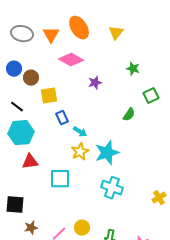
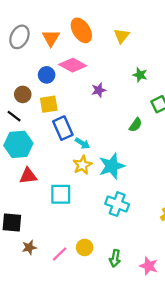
gray ellipse: (22, 34) -> (19, 37), turned -75
blue circle: (14, 69) -> (47, 75), moved
brown circle: (31, 78) -> (23, 94), moved
blue rectangle: (62, 118) -> (63, 128), size x1.5

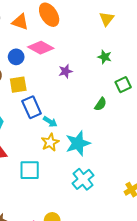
yellow triangle: (121, 36) -> (107, 19), moved
orange triangle: (51, 38) -> (20, 22), turned -42
cyan cross: (117, 204) -> (83, 179), turned 30

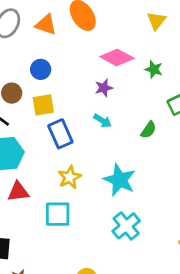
pink diamond: (41, 48) -> (117, 58), moved
cyan arrow: (50, 122) -> (102, 121), moved
yellow star: (50, 142) -> (70, 177), moved
cyan star: (78, 143) -> (120, 180), turned -30

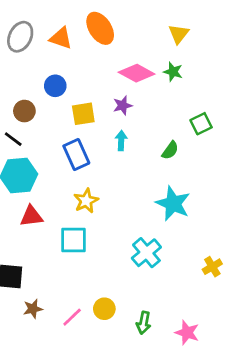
green star: (154, 69) -> (173, 72), moved
yellow square: (43, 105) -> (83, 114), moved
cyan arrow: (102, 121) -> (121, 140), turned -120
cyan star: (120, 180) -> (173, 204), moved

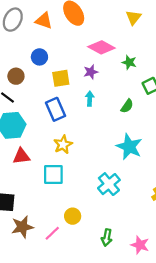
green star: (173, 72) -> (129, 62), moved
brown star: (33, 309) -> (22, 227), size x1.5
yellow circle: (104, 309) -> (73, 216), moved

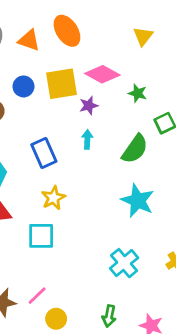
yellow square: (61, 78) -> (62, 84), moved, size x1.4
green semicircle: (127, 106) -> (135, 149), size x1.6
cyan cross: (109, 184) -> (124, 263), moved
yellow circle: (73, 216) -> (56, 319), moved
pink line: (52, 233) -> (37, 296), moved

